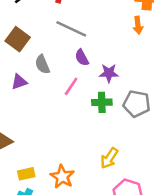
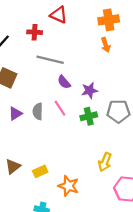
gray semicircle: (42, 64) -> (38, 111), moved, turned 35
pink line: (71, 86) -> (60, 108), turned -56
yellow rectangle: (26, 174) -> (40, 171), moved

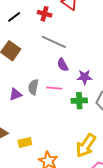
pink line: (60, 108) -> (54, 88), turned -63
purple triangle: (15, 114) -> (16, 94), moved
yellow arrow: (105, 162) -> (86, 145), size x1.4

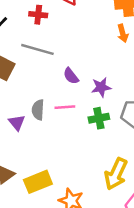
gray line: (54, 42) -> (37, 49), moved
purple triangle: (16, 94) -> (17, 122), turned -40
yellow rectangle: (25, 142) -> (38, 182), size x1.5

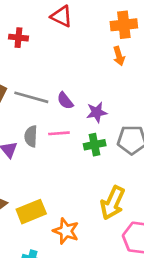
red cross: (38, 15) -> (18, 38), moved
gray line: (37, 49) -> (31, 97), moved

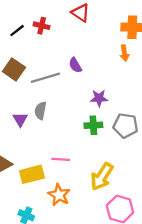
gray line: (31, 97) -> (45, 78), turned -40
purple semicircle: (65, 101) -> (75, 65), moved
pink line: (59, 133) -> (61, 159), moved

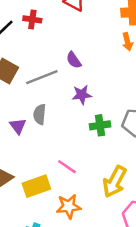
purple star: (99, 98) -> (82, 95), moved
pink line: (61, 159) -> (67, 167), turned 36
orange star: (59, 195) -> (69, 206), turned -30

